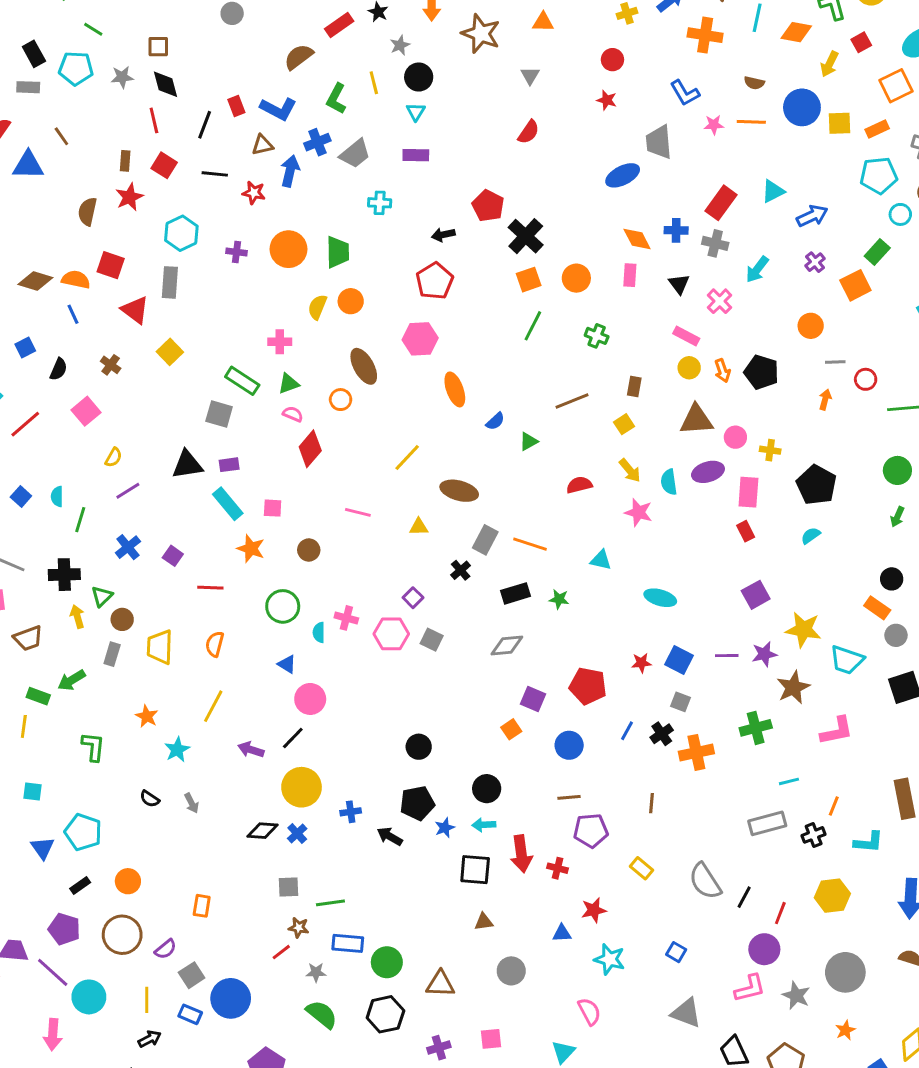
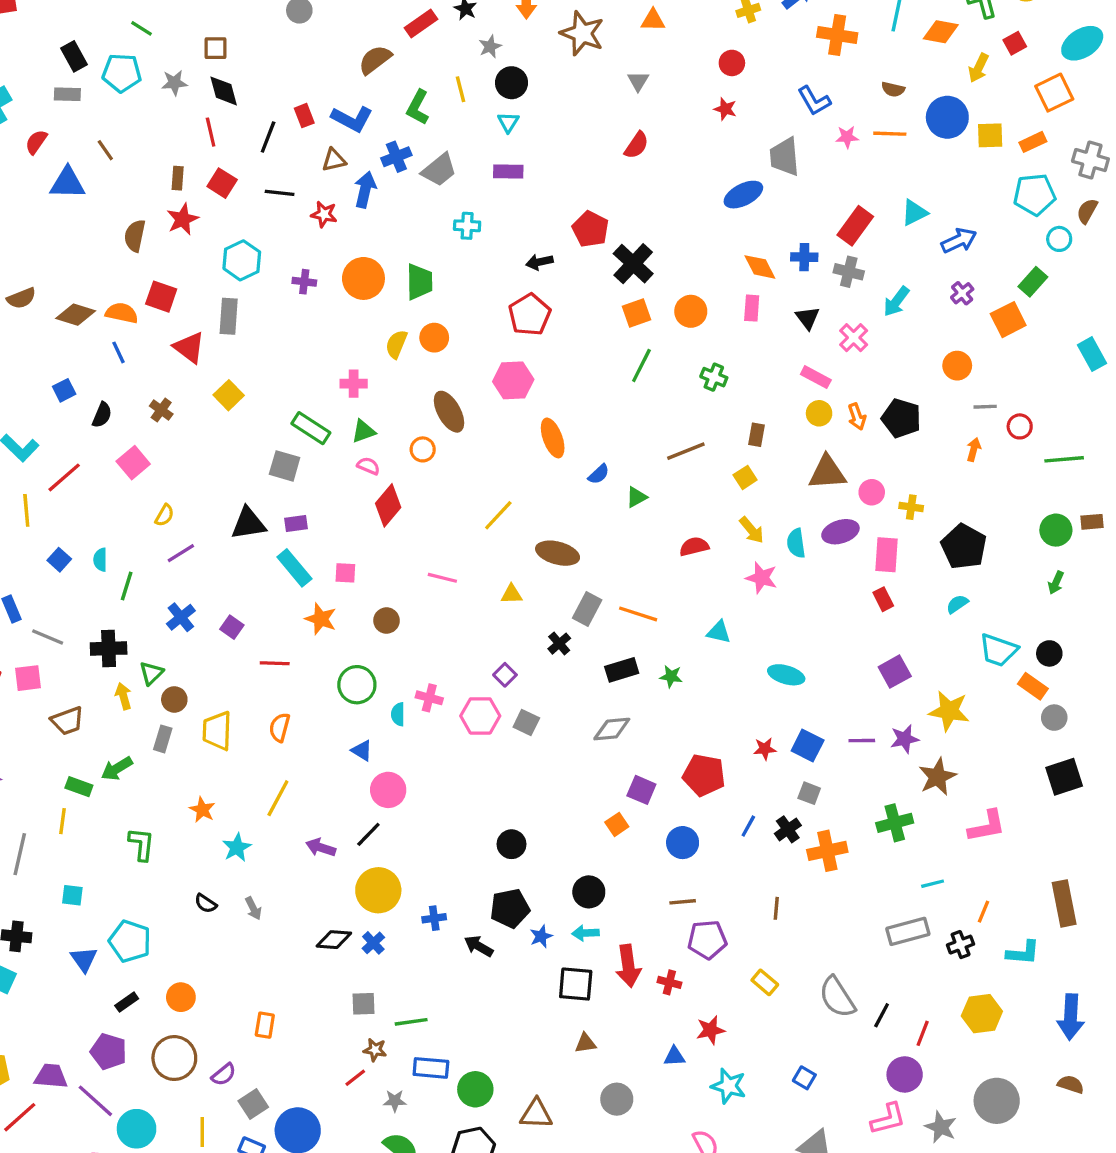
cyan trapezoid: (847, 660) -> (998, 650), moved

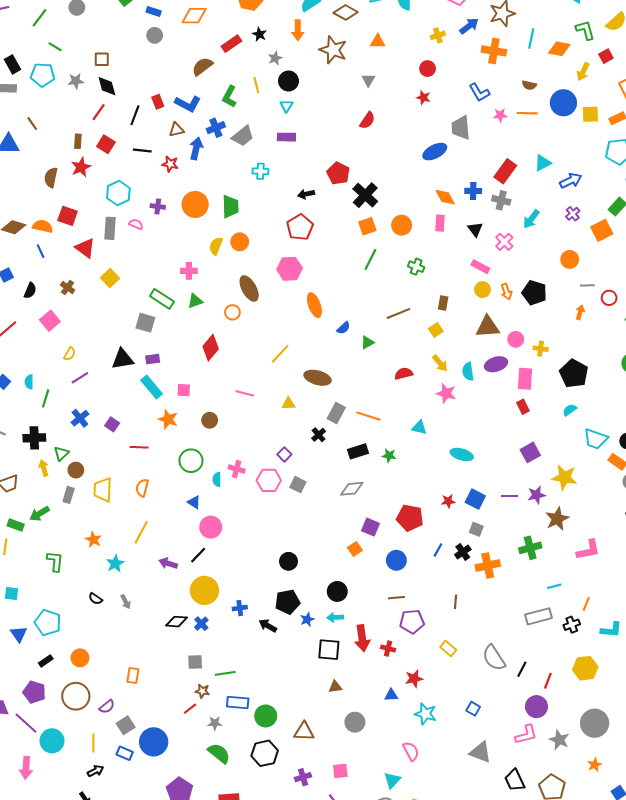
red line: (211, 132) -> (99, 112), turned 48
pink semicircle: (368, 466) -> (136, 224), moved

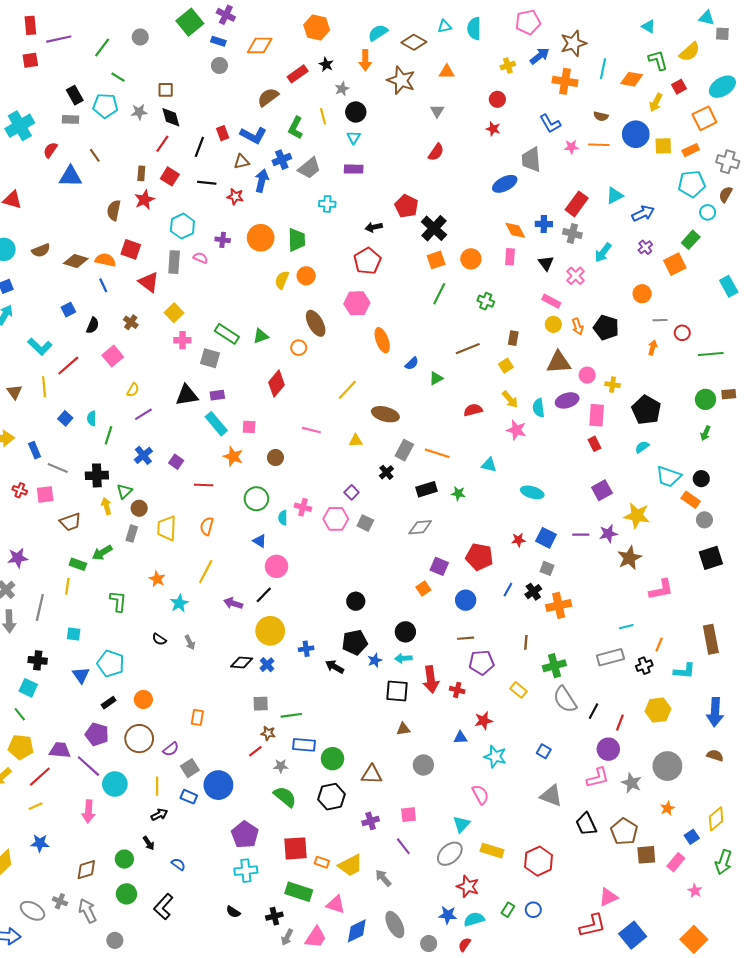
pink cross: (189, 271) -> (182, 340), moved
green cross: (530, 548) -> (554, 666), moved

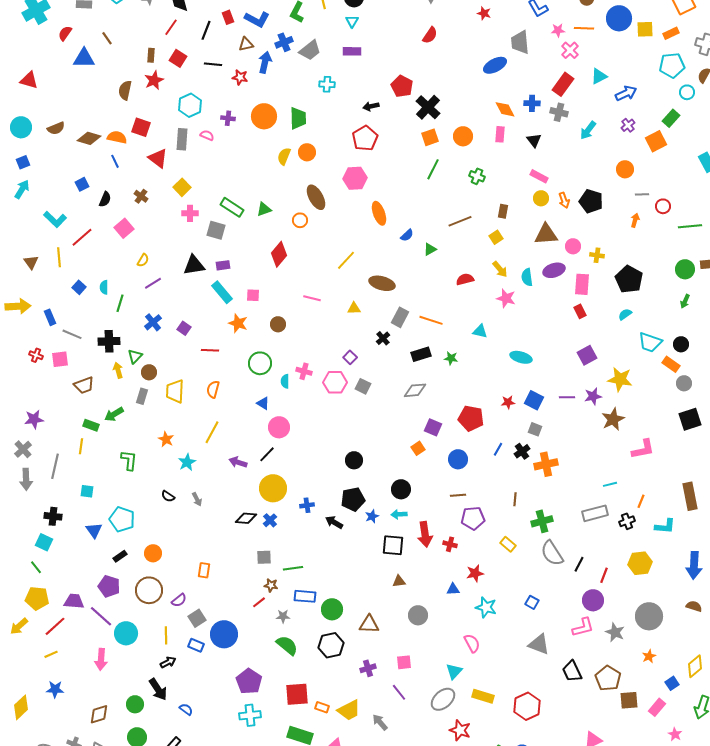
pink cross: (576, 276) -> (570, 50), moved
black arrow: (149, 843) -> (158, 689), size x1.6

